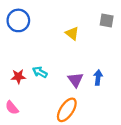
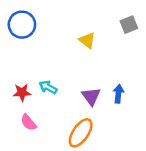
gray square: (107, 20) -> (129, 25), turned -32
pink semicircle: (12, 108) -> (28, 122), moved

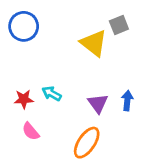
gray square: (129, 25) -> (119, 25), moved
yellow triangle: (87, 40) -> (94, 43), size x1.5

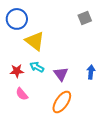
yellow triangle: (94, 43) -> (35, 41), moved
purple triangle: (98, 103) -> (61, 74), moved

